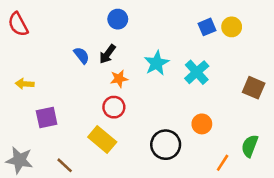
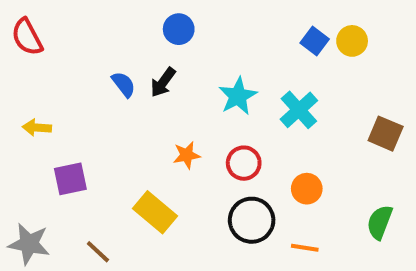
blue square: (207, 27) -> (315, 41), turned -30
orange star: (119, 79) -> (187, 155), moved
red circle: (114, 107) -> (244, 163), moved
orange line: (223, 163) -> (305, 248), moved, turned 66

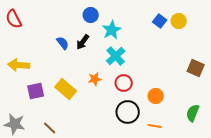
cyan star: (238, 96) -> (112, 30), moved
cyan cross: (299, 110) -> (116, 56), moved
yellow arrow: (37, 128) -> (19, 65), size x1.5
yellow rectangle: (155, 212) -> (66, 89), moved

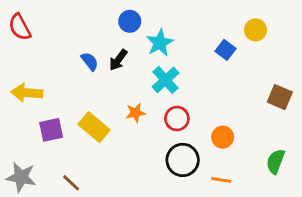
blue square: (160, 21) -> (226, 50), moved

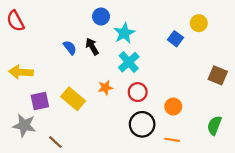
black arrow: (118, 60) -> (92, 46), turned 114
gray star: (21, 177) -> (24, 125), moved

